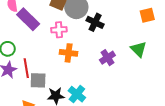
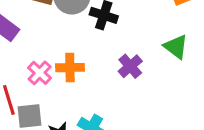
pink cross: (59, 30) -> (40, 73), moved, turned -35

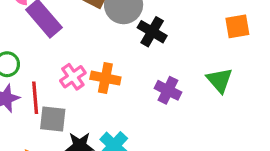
purple cross: (130, 66) -> (168, 90), turned -35

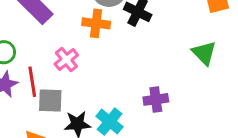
orange cross: (105, 78) -> (96, 23), moved
purple cross: (168, 90) -> (156, 99), moved, turned -30

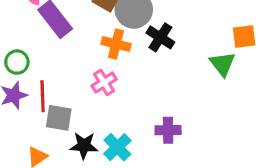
green triangle: (204, 53) -> (222, 64), moved
pink cross: (66, 60) -> (104, 82), moved

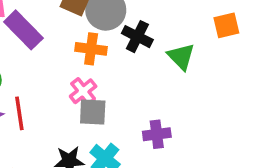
green triangle: (222, 64) -> (181, 57), moved
gray square: (59, 118) -> (93, 112), moved

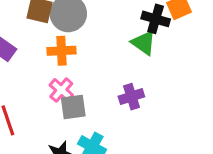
black cross: (137, 37) -> (156, 19), moved
purple cross: (157, 134) -> (131, 97), moved

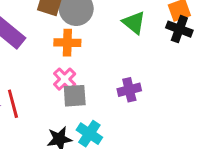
black cross: (156, 19) -> (179, 29), moved
green triangle: (144, 43) -> (134, 23), moved

